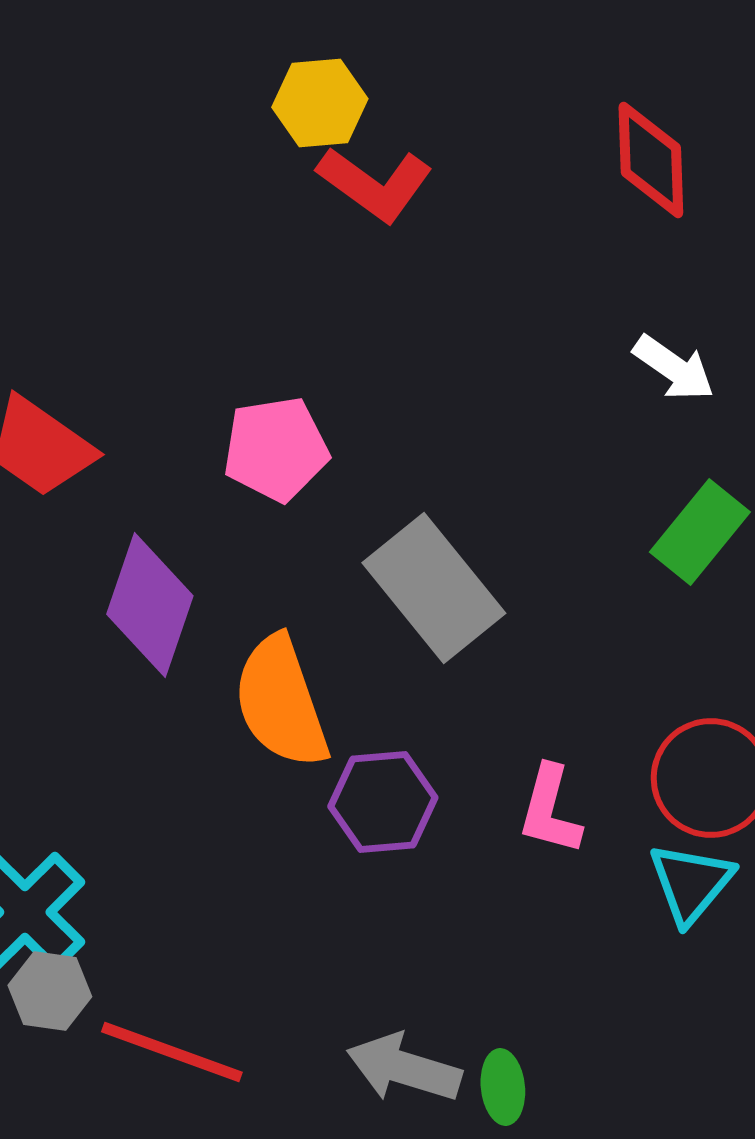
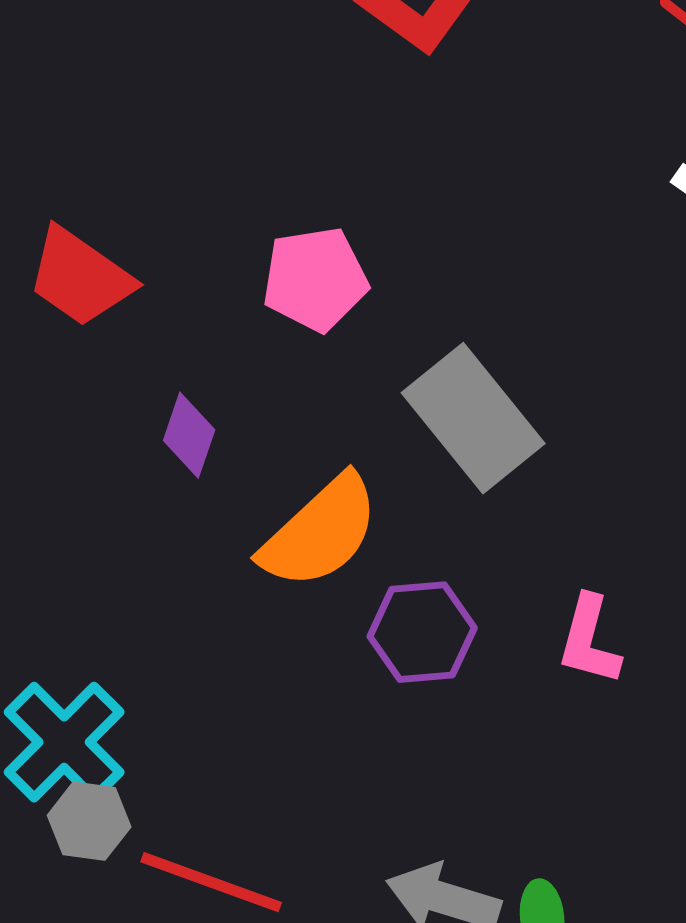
purple diamond: (150, 605) -> (189, 435), size x0.6
orange semicircle: (281, 702) -> (320, 532), turned -114

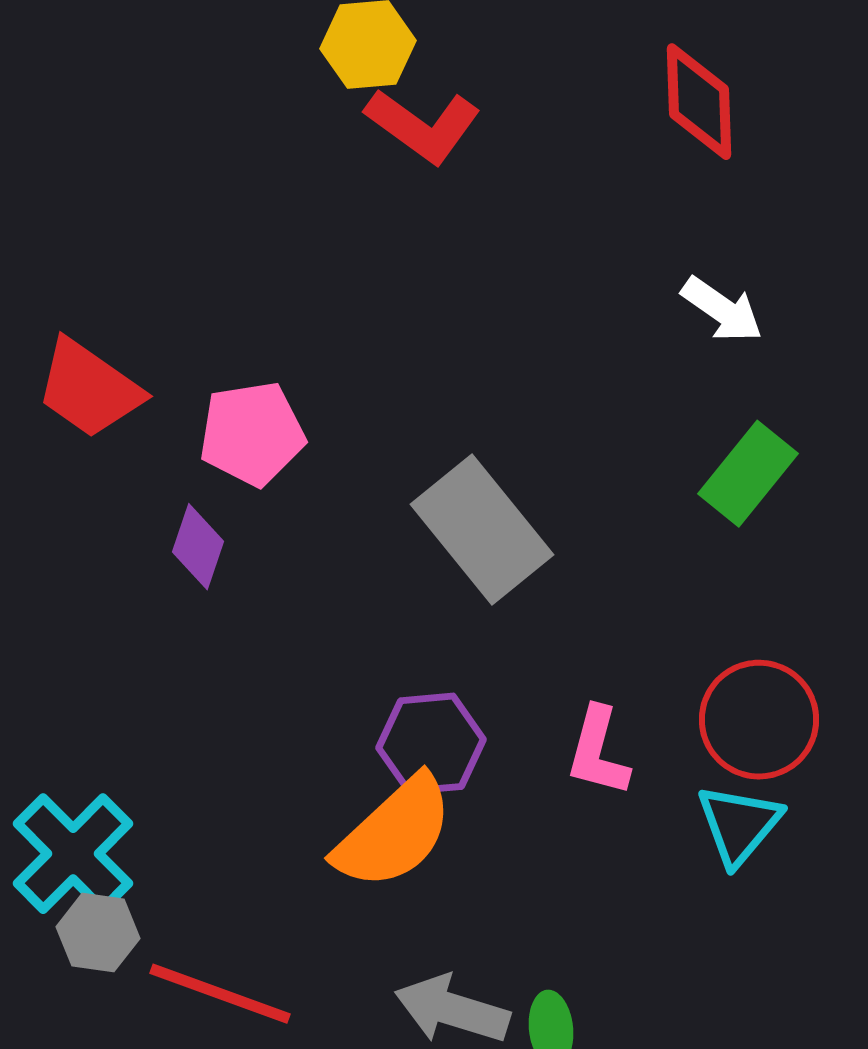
pink pentagon: (315, 279) -> (252, 434), moved
orange semicircle: (320, 532) -> (394, 833), moved

